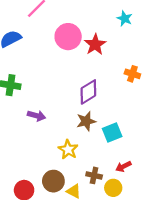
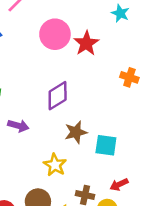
purple diamond: (88, 92) -> (58, 96), moved
cyan square: (112, 133) -> (106, 145), turned 30

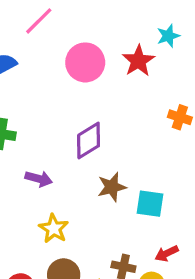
cyan star: (120, 13) -> (168, 36), turned 30
red star: (86, 43) -> (138, 61), moved
yellow star: (55, 165) -> (54, 229), moved

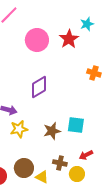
brown star: (112, 187) -> (52, 131), moved
yellow star: (54, 229) -> (19, 129), moved, turned 30

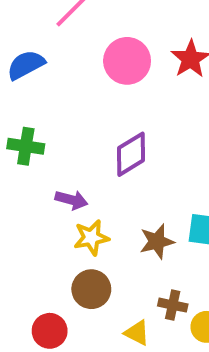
brown circle: (24, 168) -> (91, 289), moved

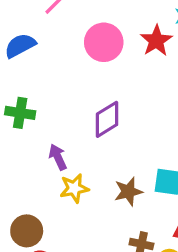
purple arrow: (71, 200) -> (58, 157), turned -130
brown circle: (91, 289) -> (27, 231), moved

